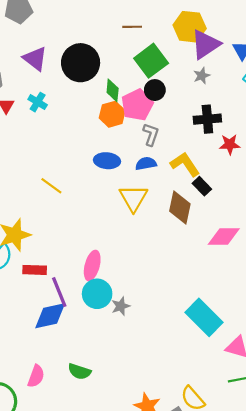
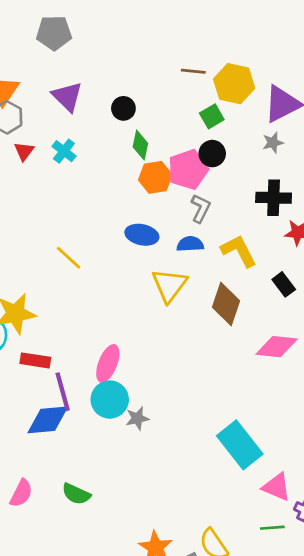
yellow hexagon: (190, 27) -> (234, 84), moved
green square: (151, 61) -> (212, 116), size x0.6
black circle: (81, 63) -> (123, 108), size x0.5
green diamond: (113, 90) -> (140, 145), moved
black rectangle: (202, 186) -> (284, 284), moved

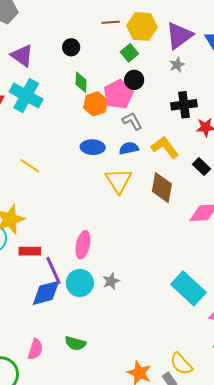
black circle: (123, 108) -> (71, 47), moved
cyan cross: (64, 151) -> (26, 96), size x1.8
gray L-shape: (201, 208) -> (132, 121), turned -45
yellow line: (69, 258) -> (30, 166), moved
cyan circle: (110, 400) -> (80, 283), moved

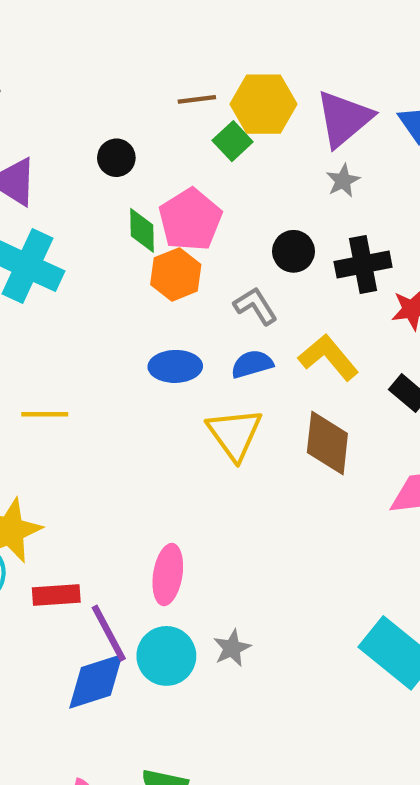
green square: (129, 53) -> (233, 141), moved
black circle: (134, 80) -> (294, 251), moved
pink pentagon: (118, 94) -> (190, 220), moved
yellow line: (30, 166) -> (45, 414), turned -30

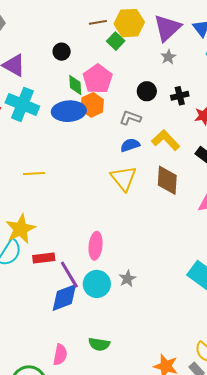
black cross: (363, 264) -> (180, 96), size x0.7
gray L-shape: (256, 306) -> (130, 118), turned -35
blue ellipse: (175, 366) -> (69, 111), moved, size x1.4

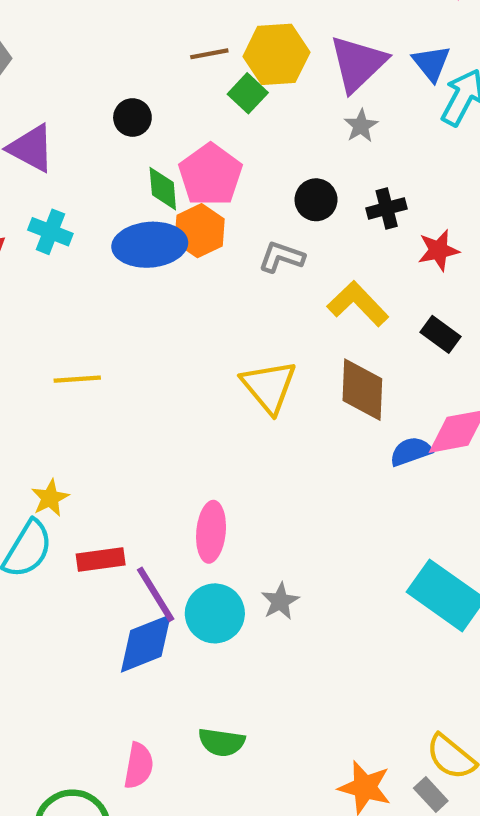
cyan cross: (22, 104) -> (50, 232), size x0.6
blue semicircle: (130, 145) -> (411, 451), moved
yellow star: (21, 229) -> (50, 498), size x0.6

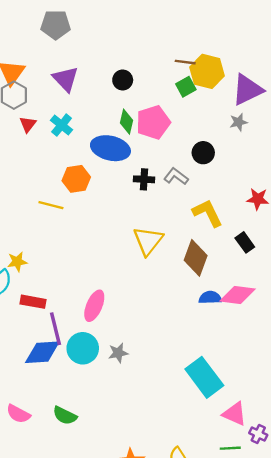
brown line: (209, 54) -> (185, 62), moved
black cross: (387, 208) -> (144, 179), moved
orange hexagon: (200, 231) -> (76, 179), moved
pink semicircle: (139, 766) -> (18, 414), turned 90

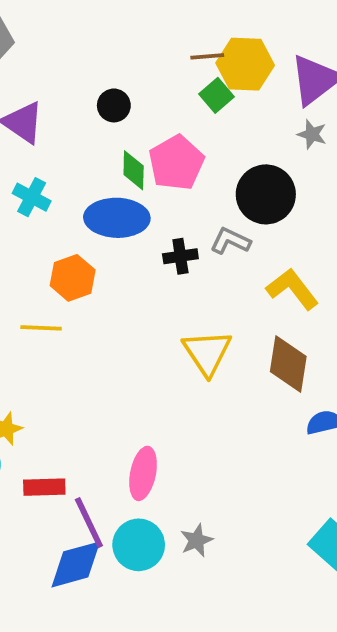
gray star: (239, 122) -> (312, 134), turned -30
black circle: (203, 153) -> (266, 194), size x1.6

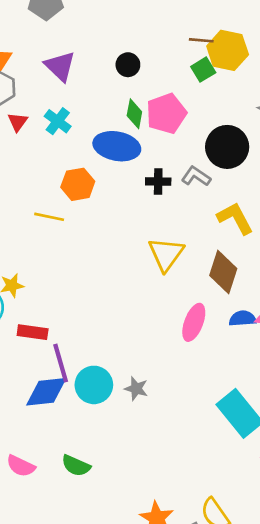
pink ellipse: (143, 473) -> (194, 322), moved
gray star: (197, 540) -> (136, 389), turned 30

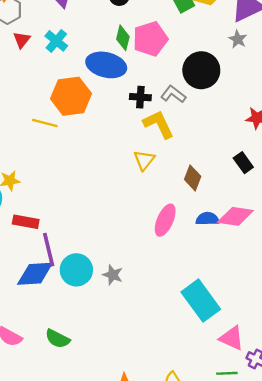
orange hexagon: (78, 184) -> (71, 96), size x1.4
yellow L-shape: (235, 218) -> (159, 124), moved
yellow triangle: (166, 254) -> (144, 160), size x0.7
brown diamond: (223, 272) -> (193, 178), size x0.7

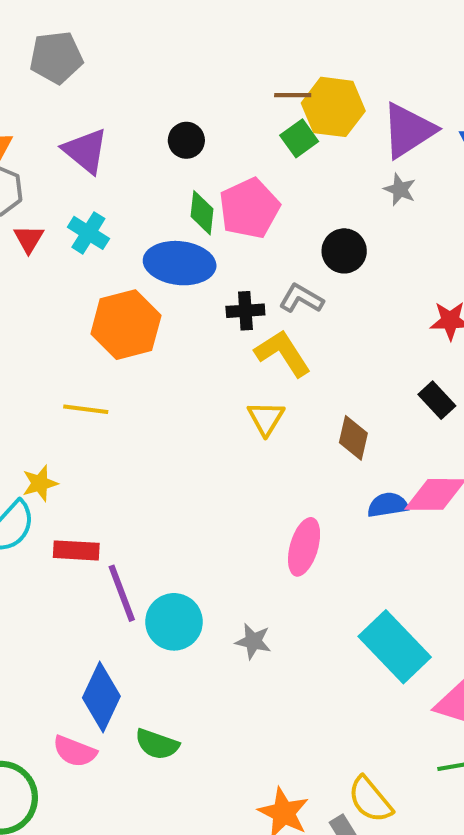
black circle: (201, 70) -> (344, 251), size x0.7
yellow line: (45, 123) -> (86, 409), moved
pink ellipse: (165, 220) -> (304, 547), moved
blue diamond: (35, 274) -> (101, 697), moved, turned -54
gray star: (113, 275) -> (253, 641), moved

